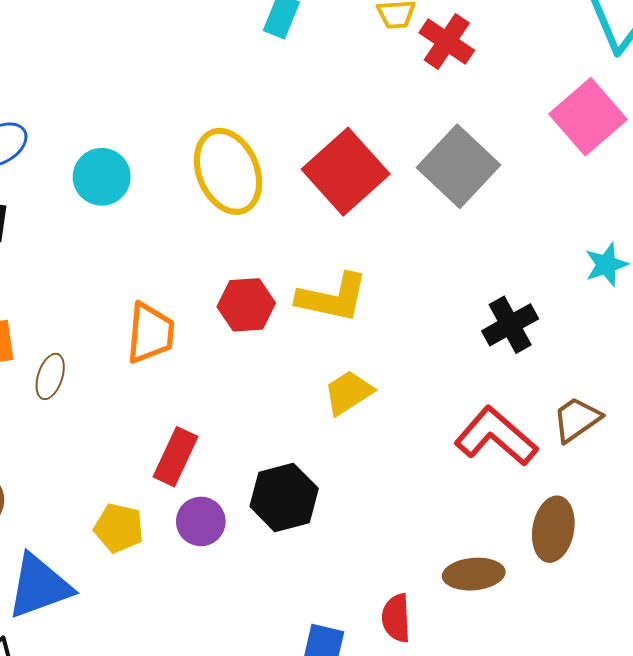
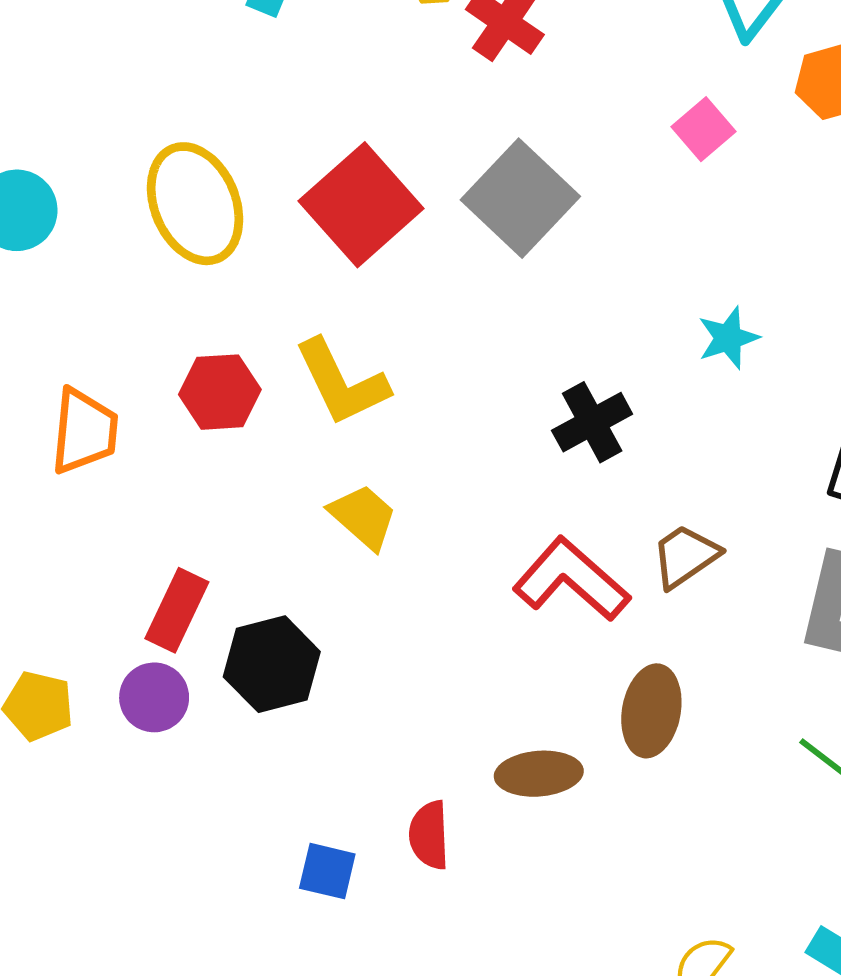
pink square: (588, 117) -> (703, 129), size x0.6
yellow L-shape: (332, 298) -> (342, 383), turned 52
yellow trapezoid: (348, 393) -> (363, 517), turned 74
red rectangle: (176, 457) -> (177, 610), moved

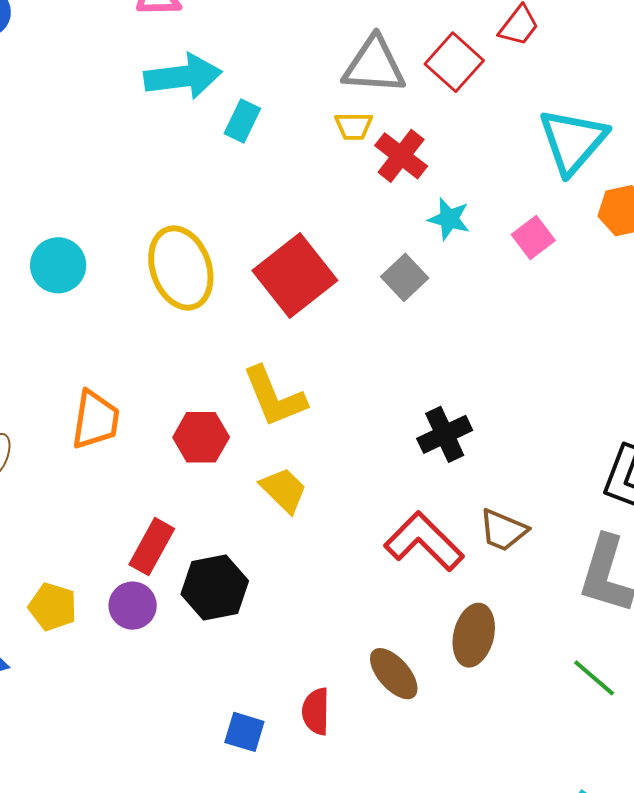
gray square: (520, 198) -> (405, 277), size x0.6
cyan star: (728, 338) -> (449, 219), moved, turned 30
red hexagon: (220, 392) -> (201, 437), moved
brown trapezoid: (685, 556) -> (503, 530), turned -126
brown ellipse: (539, 774) -> (394, 674), turned 50

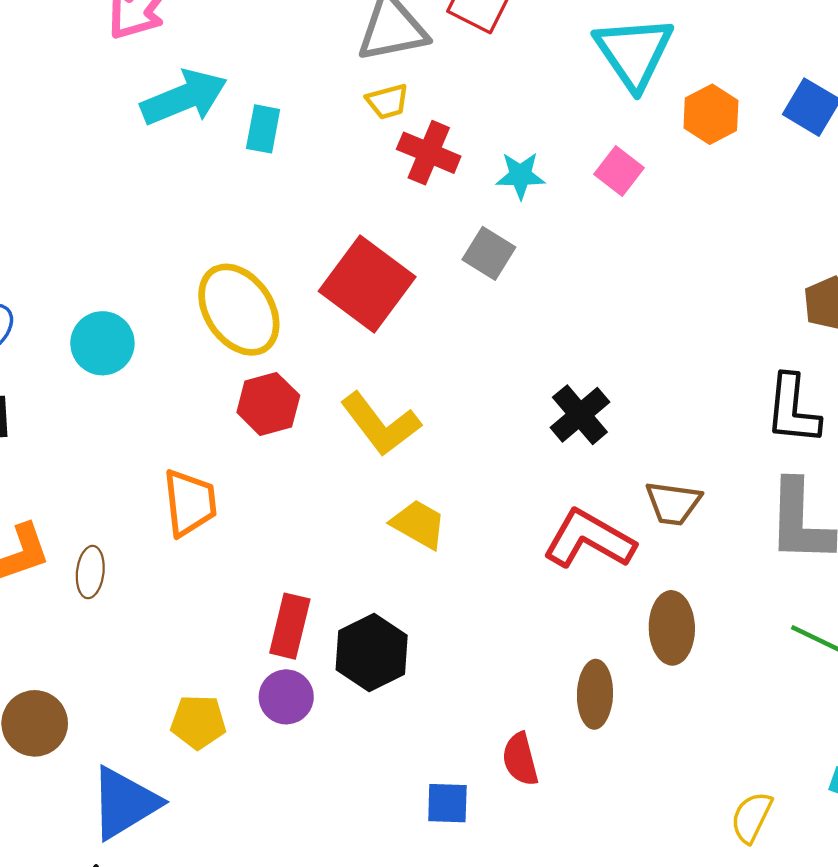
red cross: (401, 156) -> (429, 153), moved
red hexagon: (201, 437) -> (268, 404), moved
brown ellipse: (394, 674) -> (595, 694), turned 58

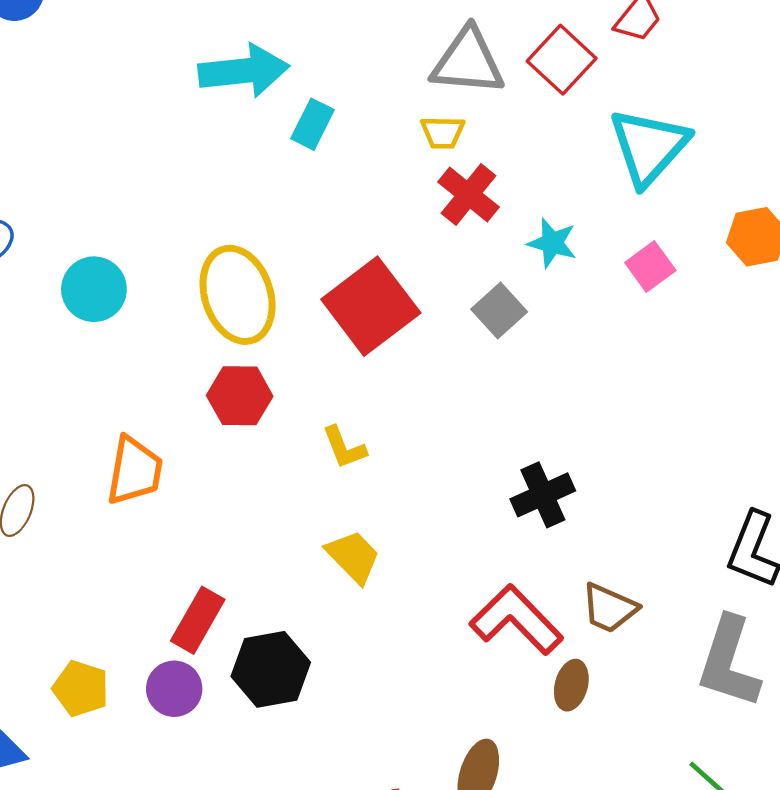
cyan triangle: (634, 53) -> (649, 147), moved
yellow L-shape: (380, 424) -> (344, 448), size x0.6
brown ellipse: (672, 628) -> (571, 685), moved, size x0.7

